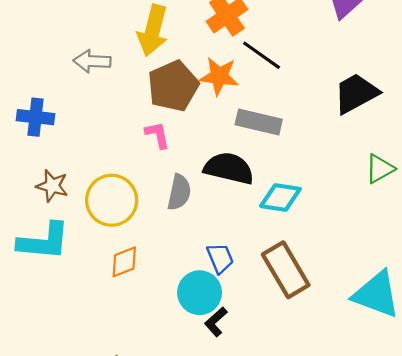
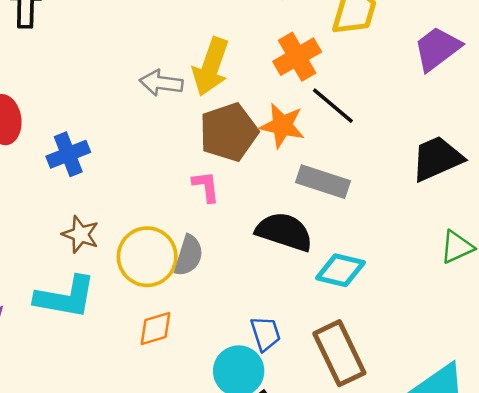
gray arrow: (92, 61) -> (161, 83), moved
blue cross: (35, 117) -> (68, 154), turned -33
gray semicircle: (179, 192) -> (189, 255), moved

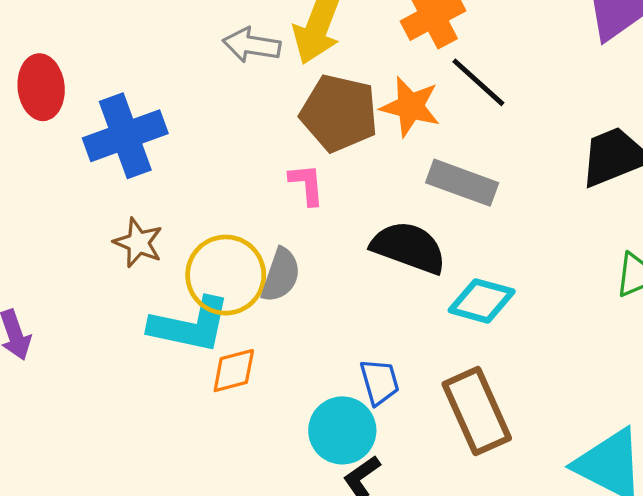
brown pentagon: (229, 132) -> (339, 113), turned 30
blue cross: (68, 154) -> (125, 136), size x1.4
cyan L-shape: (65, 297) -> (190, 325), moved

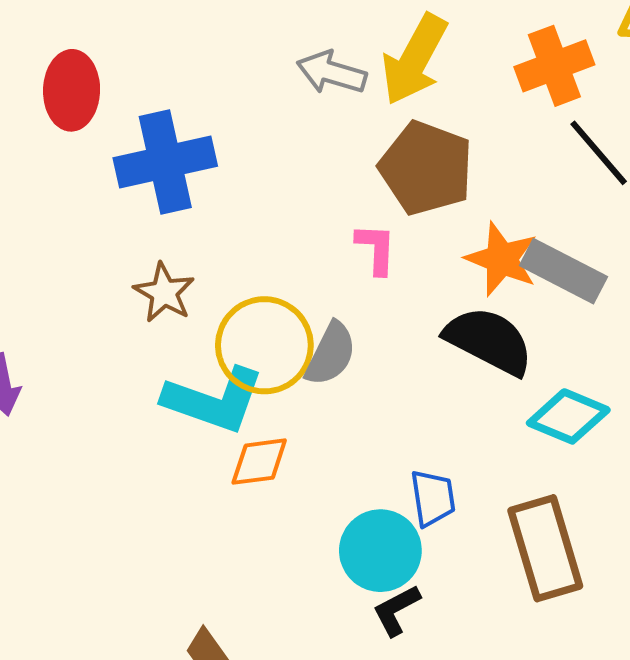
orange star: (410, 107) -> (502, 259), moved

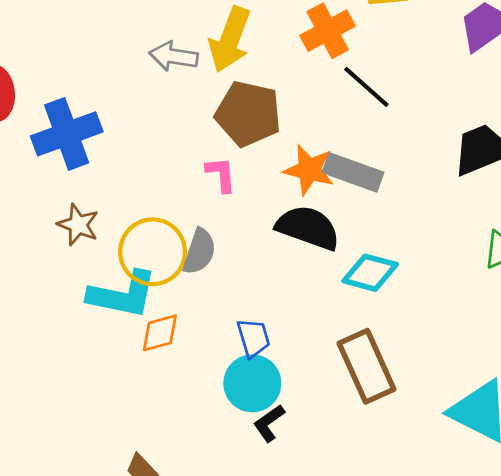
blue trapezoid: (433, 498) -> (253, 338), moved

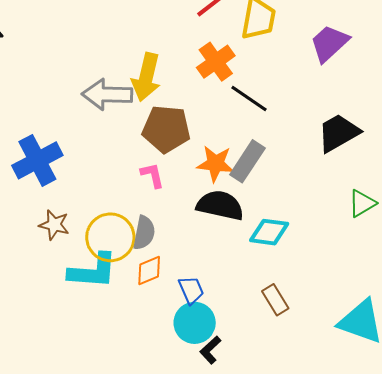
gray arrow: (174, 56) -> (107, 94), size x1.4
gray rectangle: (353, 172) -> (247, 161), turned -69
orange diamond: (160, 333) -> (149, 270), moved
brown rectangle: (366, 366) -> (275, 300), size x0.6

